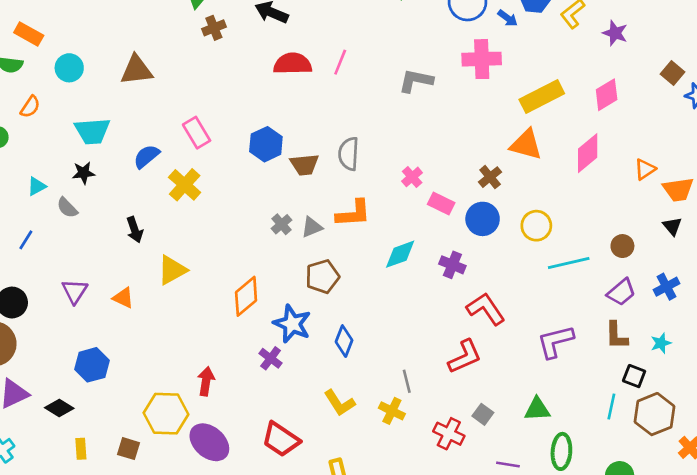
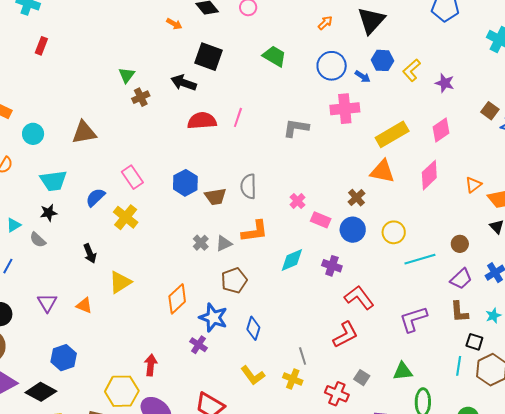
black diamond: (59, 408) -> (41, 392), size x1.4

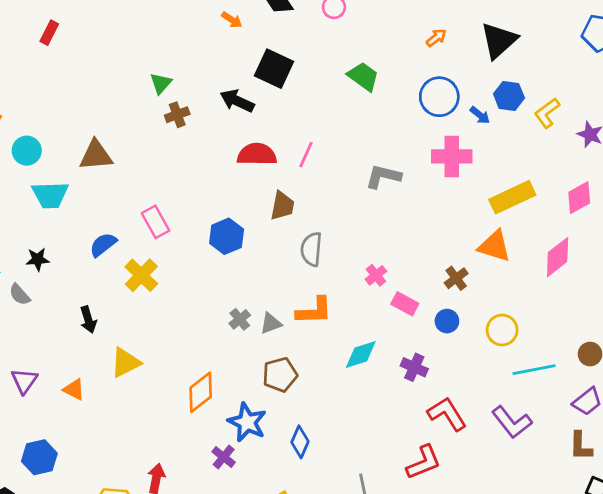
cyan trapezoid: (53, 181) -> (50, 195), moved
brown trapezoid: (215, 197) -> (282, 206), moved, turned -75
blue circle: (353, 230) -> (447, 321), size x0.7
purple L-shape: (413, 319) -> (512, 422), moved, turned -116

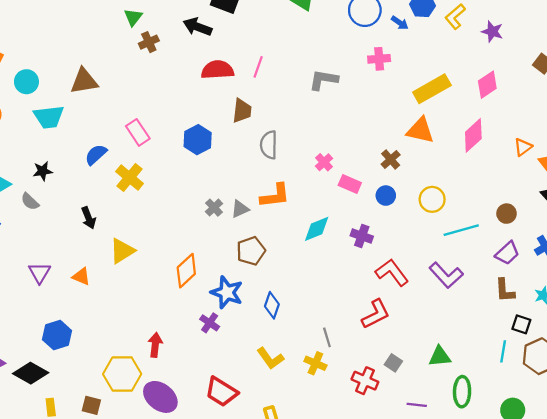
pink cross: (452, 156) -> (379, 59), size x0.7

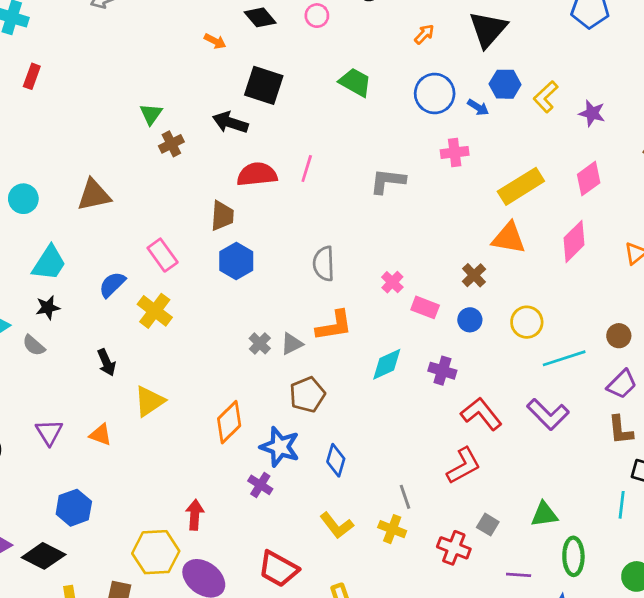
brown trapezoid: (242, 111) -> (222, 216), moved
cyan trapezoid: (49, 117) -> (49, 263), moved, turned -48

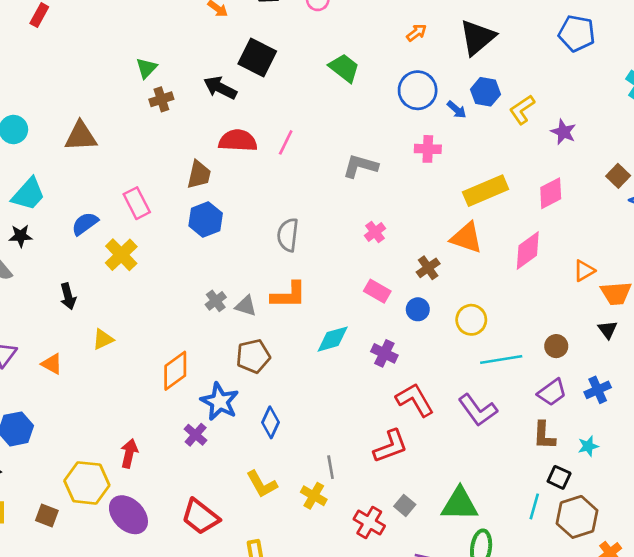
pink cross: (392, 282) -> (375, 232), moved
gray triangle: (292, 344) -> (246, 306), turned 35
yellow triangle: (149, 401) -> (103, 339), size x0.7
green triangle: (544, 514) -> (460, 504), size x1.4

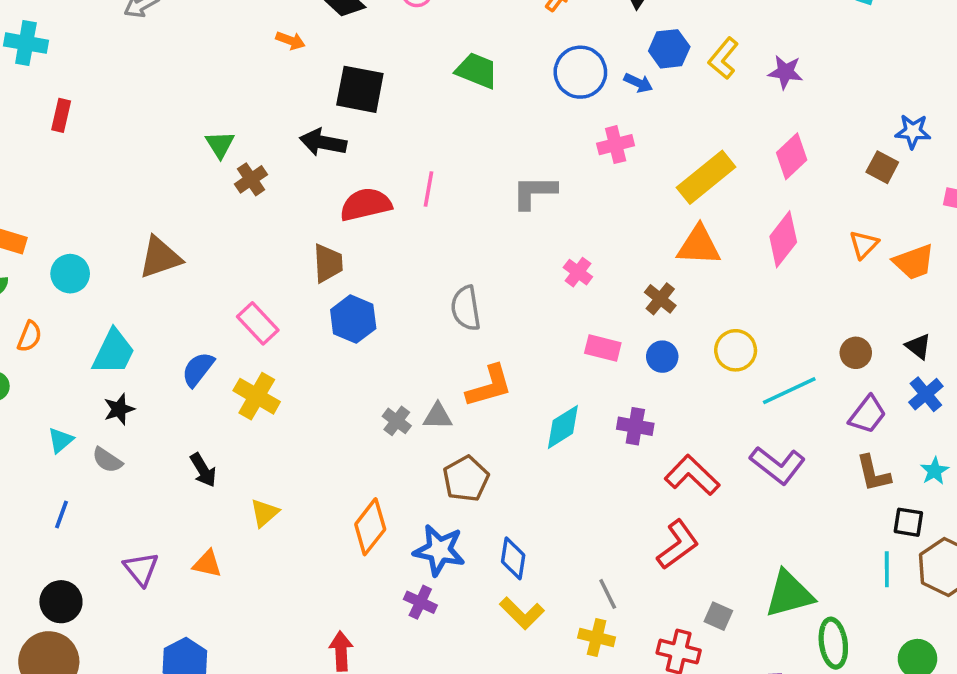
brown square: (618, 176) -> (882, 167), moved
black triangle: (608, 330) -> (918, 346), moved
yellow L-shape: (262, 484) -> (522, 613), moved

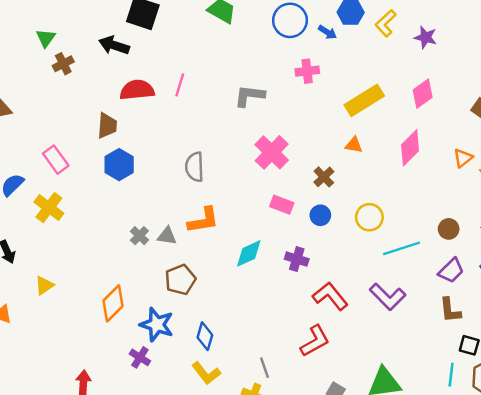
orange triangle: (699, 246) -> (354, 145), size x0.6
pink cross: (578, 272) -> (272, 152), size x1.8

